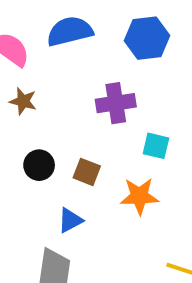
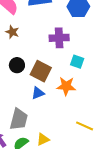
brown square: (87, 172) -> (41, 71), size x1.5
blue triangle: (70, 220) -> (38, 93), moved

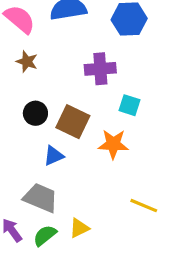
blue triangle: (38, 93) -> (54, 156), moved
gray trapezoid: (19, 119) -> (41, 198), turned -80

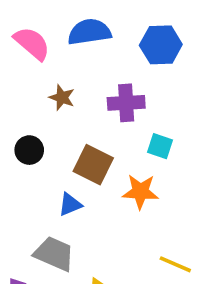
brown star: (27, 61) -> (62, 98), moved
black circle: (35, 113) -> (29, 150), moved

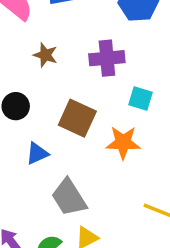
blue triangle: (70, 205) -> (37, 154), moved
gray trapezoid: (54, 254) -> (69, 197), moved, turned -144

